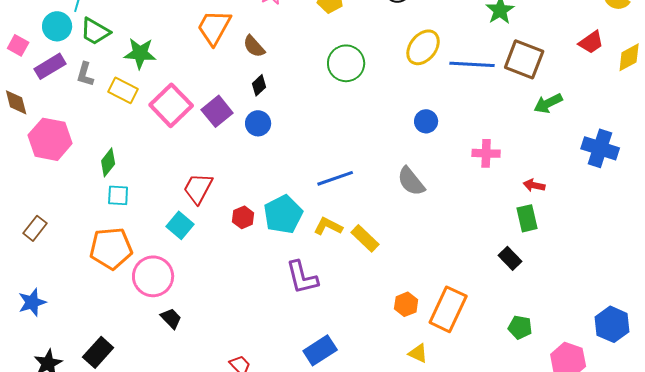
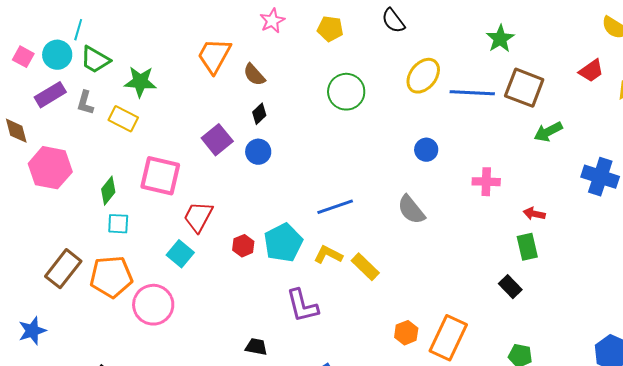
pink square: (18, 45) -> (23, 57), moved
pink square: (171, 105) -> (160, 176), moved, turned -33
brown rectangle: (35, 228) -> (63, 269), moved, size x1.5
black trapezoid: (171, 318) -> (256, 347), moved, turned -35

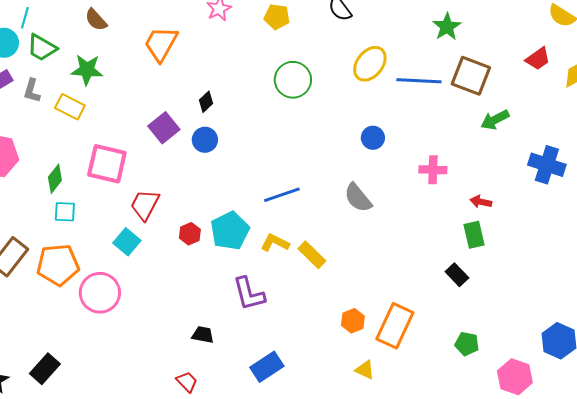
brown semicircle: (254, 75) -> (96, 20), moved

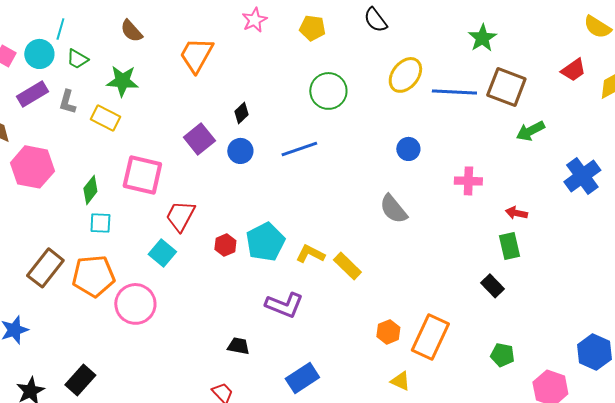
green trapezoid: (42, 48) -> (77, 59), size x0.7
blue cross: (547, 165) -> (582, 176), turned 36
blue line: (282, 195) -> (299, 149), moved
purple L-shape: (249, 294) -> (284, 305), turned -54

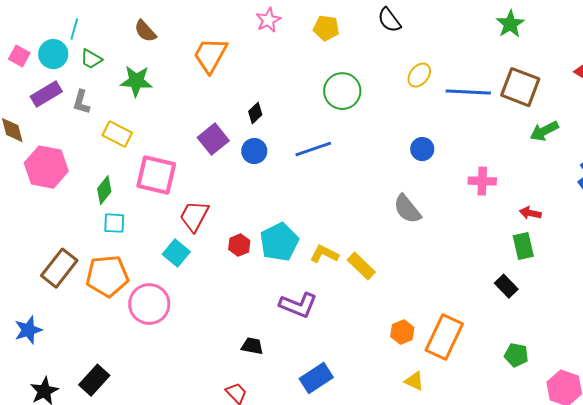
green star: (482, 38) -> (510, 24), moved
yellow ellipse: (405, 75) -> (419, 75), size x0.7
yellow rectangle: (105, 118) -> (117, 134), moved

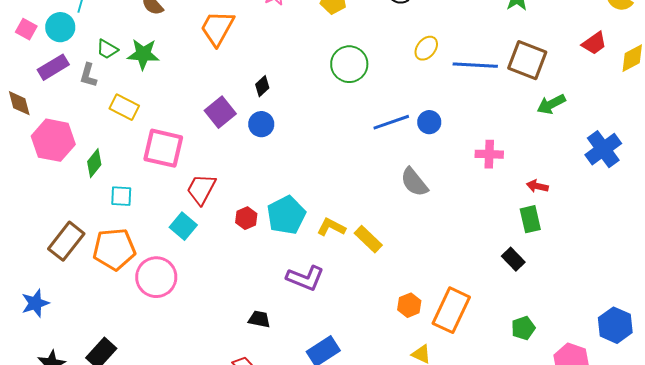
green trapezoid: (91, 59) -> (107, 49), moved
blue line: (313, 149) -> (391, 122), moved
green diamond: (104, 190) -> (94, 163), moved
green pentagon: (516, 355) -> (523, 328), turned -30

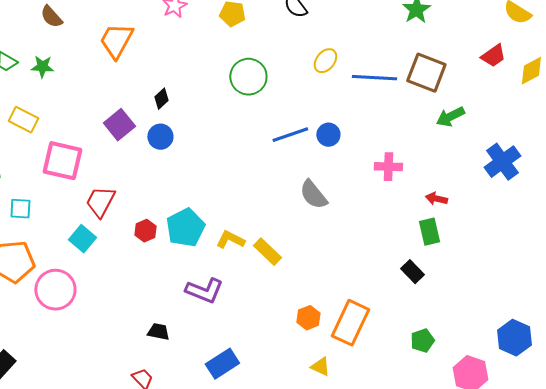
green star: (143, 54) -> (42, 67), size x0.7

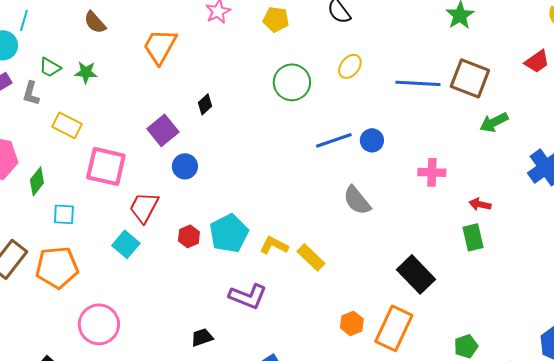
yellow ellipse: (325, 61) -> (350, 66), moved
blue circle: (160, 137) -> (185, 166), moved
black rectangle: (412, 272) -> (416, 274), moved, size x1.6
pink circle: (55, 290) -> (99, 324), moved
black trapezoid: (158, 332) -> (202, 337), turned -30

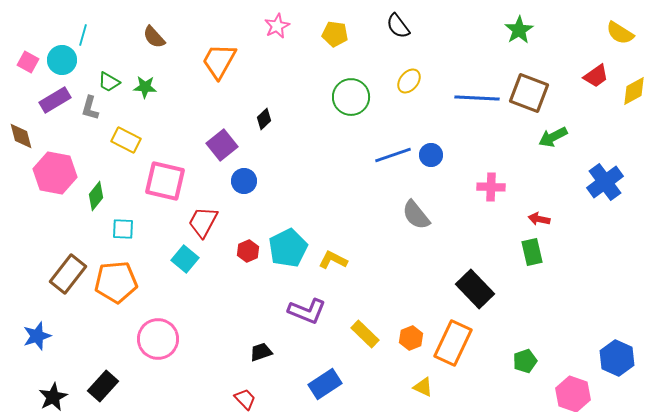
yellow rectangle: (311, 257) -> (365, 334), moved

